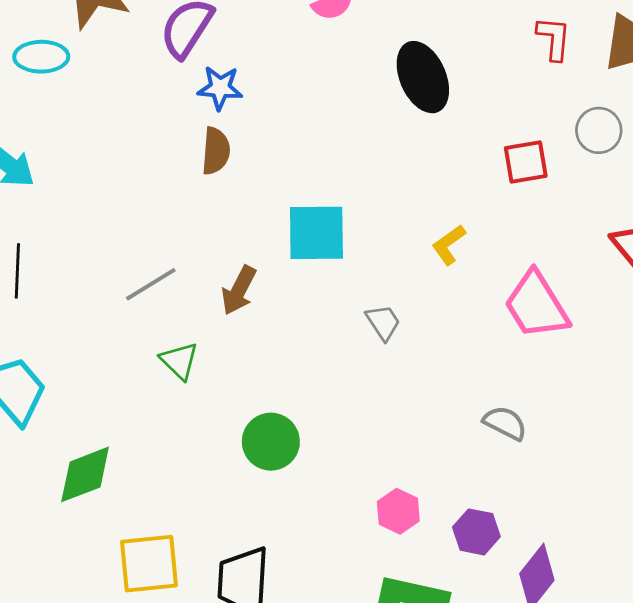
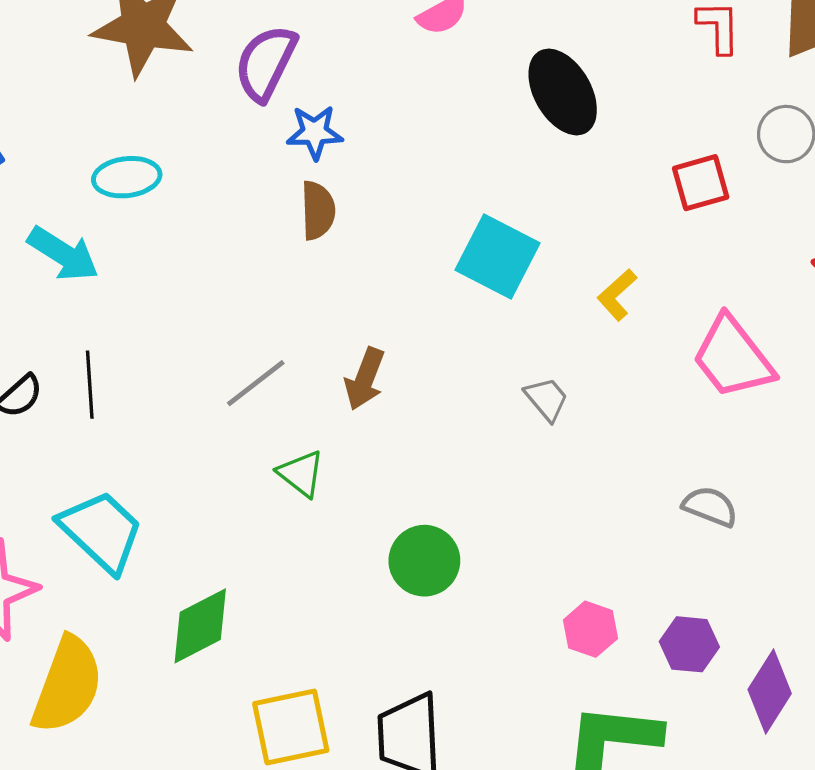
cyan ellipse: (41, 57) -> (127, 177), moved
cyan square: (316, 233) -> (497, 256), moved, turned 34

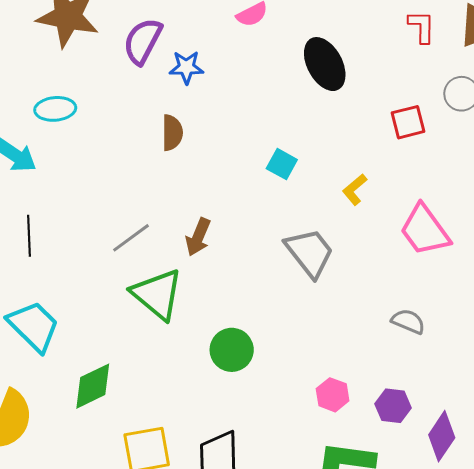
blue star: (315, 132) -> (186, 67), moved
cyan square: (497, 256) -> (282, 164), size x0.6
gray trapezoid: (546, 399) -> (309, 253), size x1.8
green triangle: (301, 474) -> (157, 294), size x1.8

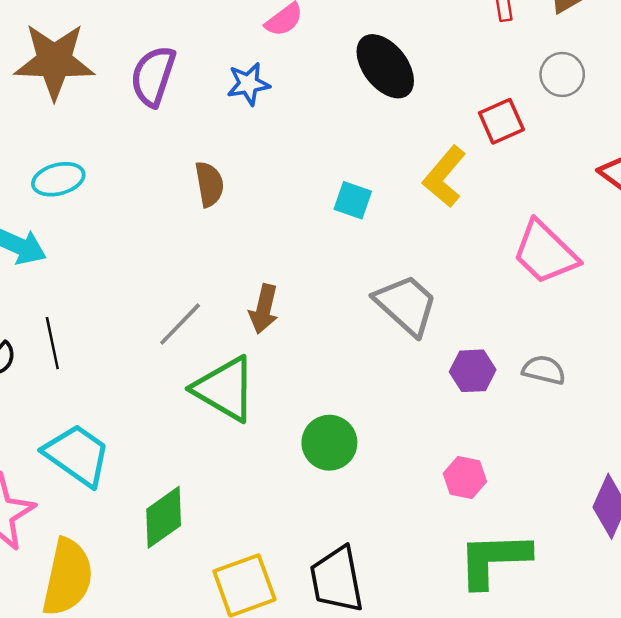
blue star: (186, 67) -> (248, 84), moved
yellow L-shape: (355, 190) -> (444, 177), moved, size x1.5
purple hexagon: (393, 406) -> (473, 371), moved

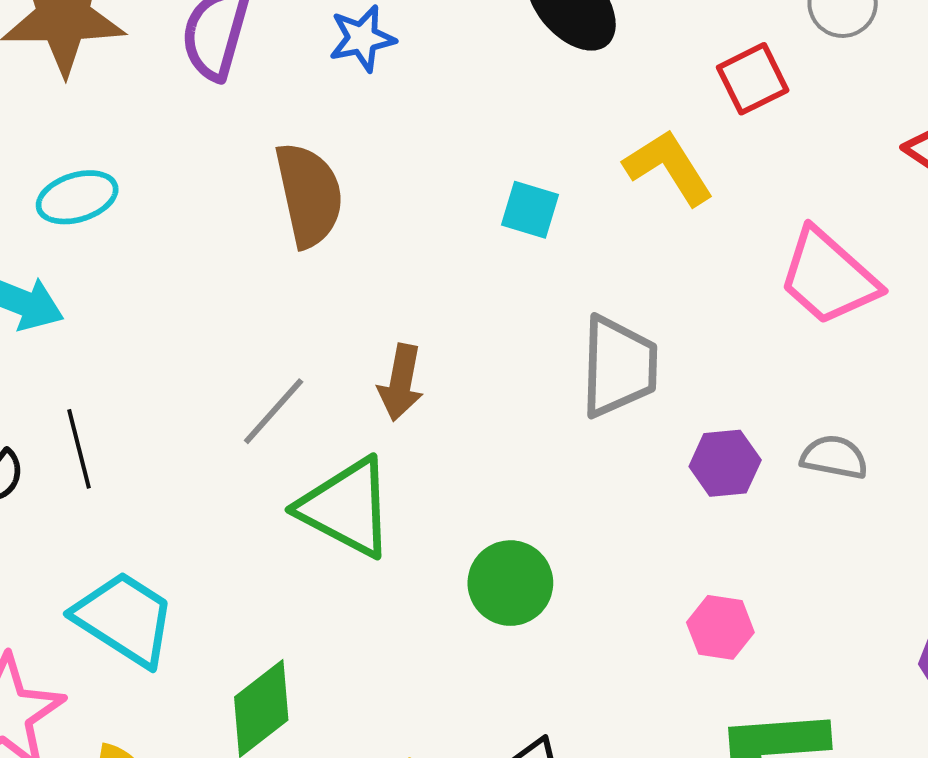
yellow L-shape: (444, 177) -> (669, 167), turned 110
brown semicircle: (209, 184) -> (309, 195), size x1.5
gray trapezoid: (406, 305) -> (619, 366), turned 52

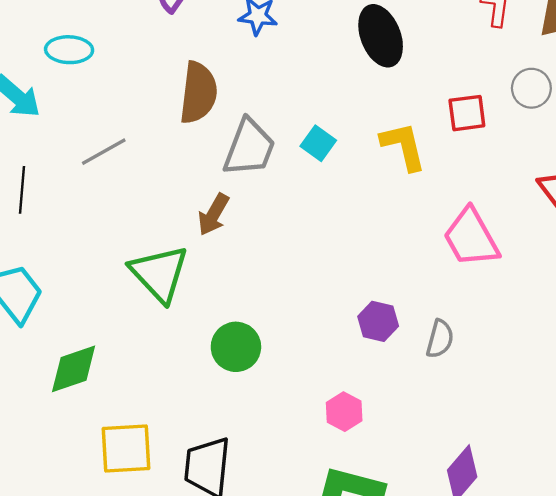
gray trapezoid: (619, 366) -> (249, 148), moved
gray line: (274, 411) -> (104, 152), moved
gray semicircle: (834, 457) -> (440, 339), turned 75

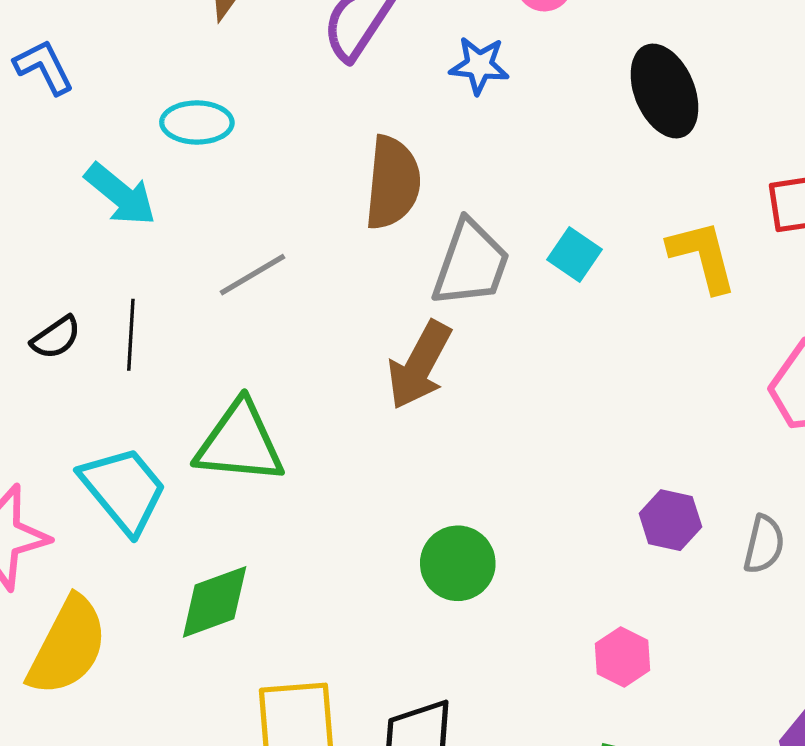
brown arrow: (213, 214) -> (419, 365), size x1.4
green triangle: (159, 274) -> (240, 443), moved, turned -40

